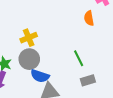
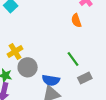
yellow cross: (29, 38) -> (15, 51), moved
blue semicircle: (40, 76) -> (51, 80), moved

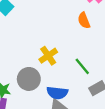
yellow cross: (15, 51) -> (48, 56), moved

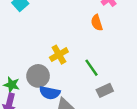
blue semicircle: (57, 93) -> (50, 93), moved

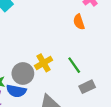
yellow cross: (59, 55) -> (44, 63), moved
blue semicircle: (50, 93) -> (16, 91), moved

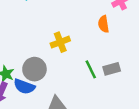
yellow cross: (44, 63) -> (60, 42), moved
gray rectangle: (87, 87) -> (112, 69), moved

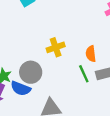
orange semicircle: (104, 24) -> (91, 54), moved

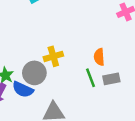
yellow cross: (56, 47) -> (53, 56), moved

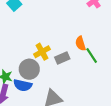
green line: (91, 78) -> (92, 56), moved
gray rectangle: (111, 79) -> (62, 58), moved

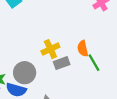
yellow cross: (42, 52) -> (50, 49), moved

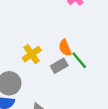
gray rectangle: (62, 63) -> (59, 66), moved

